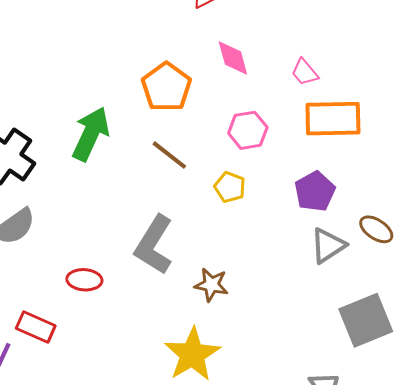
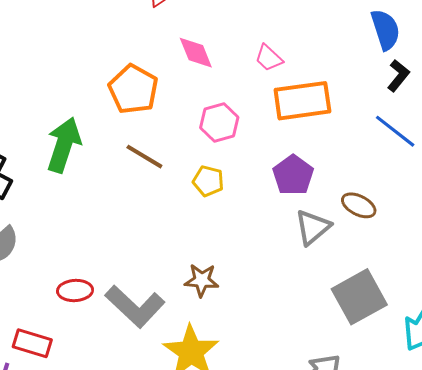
gray L-shape: (154, 245) -> (135, 306), moved, turned -72

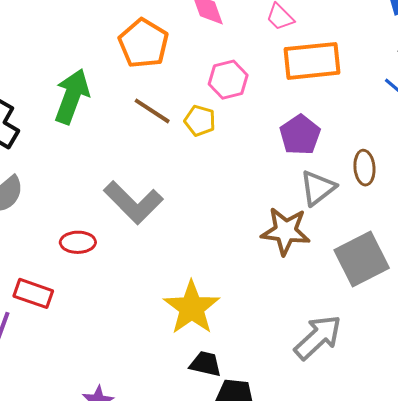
yellow pentagon: (208, 181) -> (200, 121), moved
brown ellipse: (359, 205) -> (364, 168), turned 56
brown star: (202, 280) -> (286, 231), moved, size x1.4
gray L-shape: (135, 306) -> (133, 202), moved

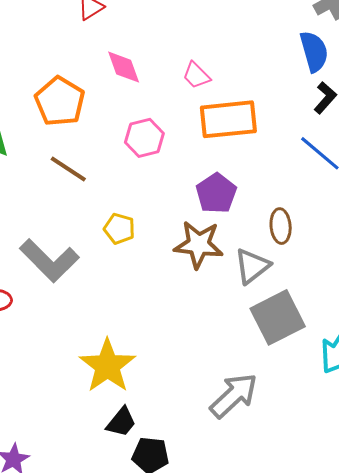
yellow pentagon: (200, 121) -> (119, 229), moved
gray triangle: (318, 188) -> (252, 266), moved
brown star: (286, 231) -> (199, 245), moved
black trapezoid: (205, 364) -> (121, 422), turned 116

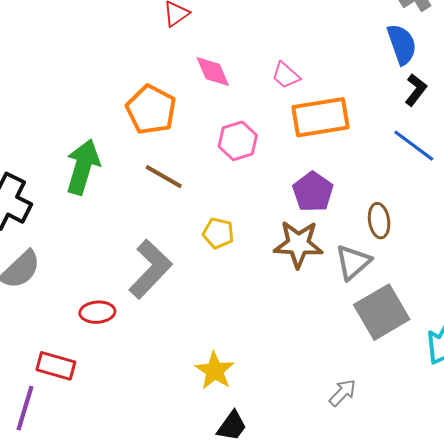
gray L-shape: (49, 260) -> (150, 269), turned -88
yellow star: (107, 366) -> (215, 371), size x0.7
gray arrow: (234, 396) -> (343, 393), size x0.6

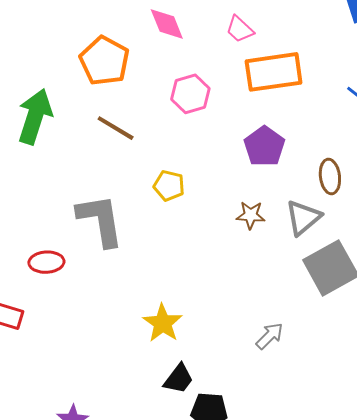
brown star: (298, 244) -> (251, 215), moved, size x0.6
gray L-shape: (150, 269) -> (100, 220), turned -54
gray arrow: (343, 393) -> (270, 336), moved

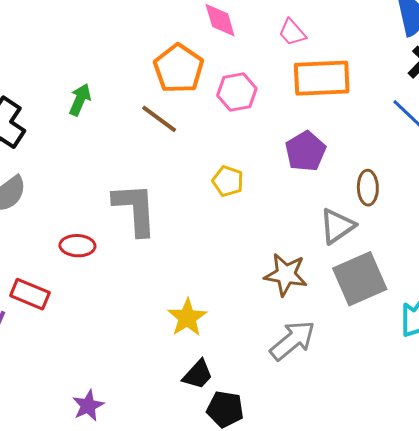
orange pentagon: (104, 61) -> (179, 69), moved
green arrow: (35, 117) -> (80, 100), size x0.6
yellow pentagon: (169, 186) -> (228, 181), moved
brown star: (251, 215) -> (286, 275), moved, size x1.5
gray arrow: (270, 336) -> (292, 340), size x1.6

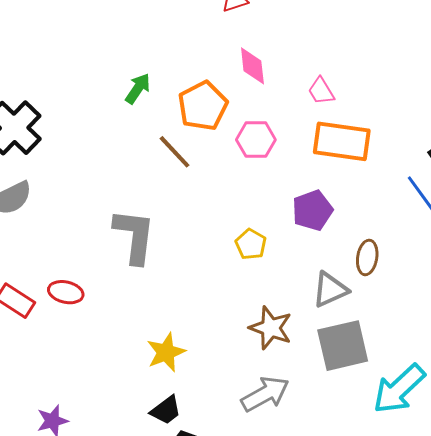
green arrow: (80, 100) -> (138, 89), moved
yellow pentagon: (228, 181) -> (251, 244), moved
red ellipse: (77, 246) -> (66, 292), moved

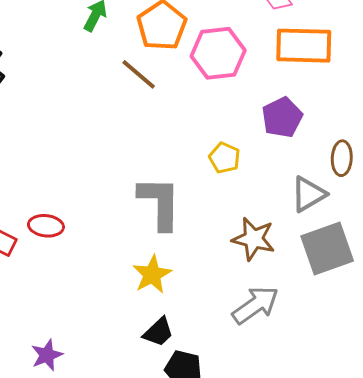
pink hexagon: (256, 140) -> (218, 53), size x1.4
gray L-shape: (134, 236) -> (160, 203), moved

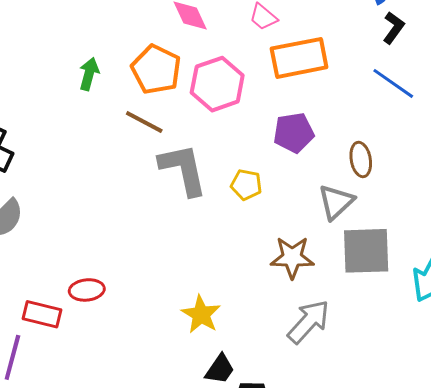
purple pentagon: (282, 117) -> (294, 133), turned 30
gray L-shape: (160, 203) -> (183, 169), moved
gray square: (327, 248) -> (366, 251), turned 30

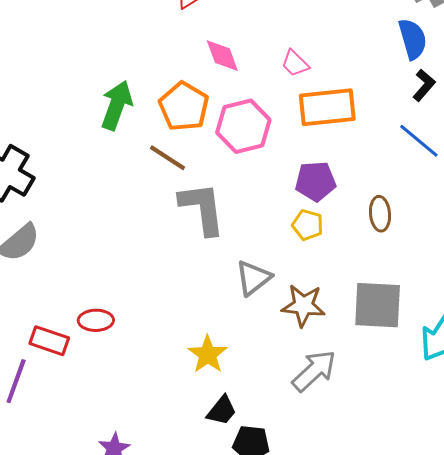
green arrow: (89, 74) -> (117, 105), size x1.5
yellow pentagon: (246, 185) -> (308, 225), moved
gray triangle: (336, 202) -> (253, 278), moved

